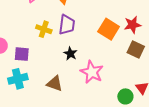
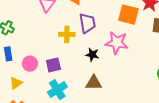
black star: (70, 54) -> (92, 55), moved
pink star: (92, 72) -> (117, 43), moved

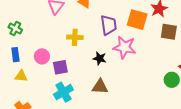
purple trapezoid: (87, 23) -> (109, 25), moved
pink circle: (30, 64) -> (42, 56), moved
yellow triangle: (16, 83) -> (21, 76), moved, turned 40

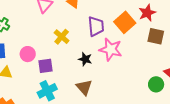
orange square: (137, 20) -> (125, 22), turned 30
yellow cross: (75, 37) -> (62, 37), turned 35
brown triangle: (100, 87) -> (84, 87), turned 42

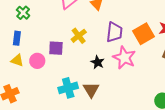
pink circle: (28, 54) -> (37, 61), moved
purple square: (46, 66) -> (56, 48), moved
cyan cross: (47, 91) -> (68, 88), moved

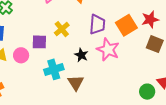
cyan cross: (68, 88) -> (54, 69), moved

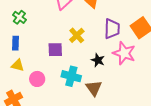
pink circle: (21, 55) -> (37, 79), moved
cyan cross: (54, 69) -> (71, 76), turned 36

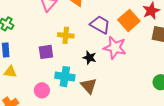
purple trapezoid: (112, 29) -> (100, 25), turned -55
yellow cross: (77, 35) -> (66, 35), turned -35
pink circle: (37, 79) -> (42, 90), moved

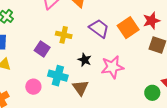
pink star: (115, 48) -> (112, 67), moved, turned -30
purple square: (46, 52) -> (42, 49), turned 35

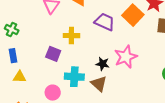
black star: (85, 60) -> (103, 64), moved

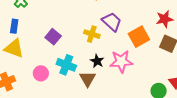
orange square: (133, 15) -> (139, 37), moved
yellow cross: (71, 36) -> (92, 34), moved
yellow triangle: (20, 77) -> (14, 48), size x1.5

